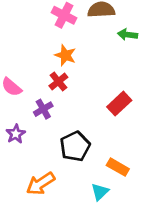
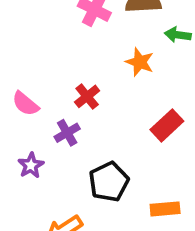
orange star: (65, 55) -> (140, 62), moved
orange rectangle: (118, 167) -> (165, 209), turned -35

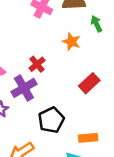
green arrow: (178, 35) -> (96, 24), turned 56
purple cross: (67, 133) -> (24, 88), size x1.5

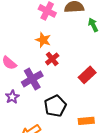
orange star: (71, 42) -> (43, 40), moved
red cross: (37, 64) -> (52, 59), moved

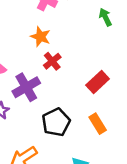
orange rectangle: (86, 121) -> (98, 124), moved, turned 63

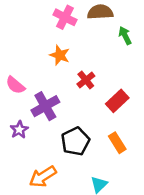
red cross: (52, 61) -> (86, 80), moved

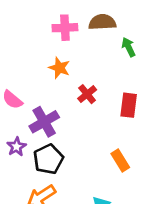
pink cross: (65, 17) -> (65, 28), turned -30
red rectangle: (117, 101) -> (129, 105), moved, turned -40
black pentagon: (75, 141) -> (48, 159), moved

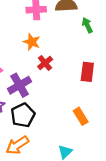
red cross: (87, 94) -> (45, 63), moved

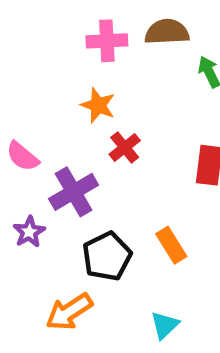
black pentagon: (23, 115) -> (107, 256), moved
orange rectangle: (81, 116) -> (171, 245), moved

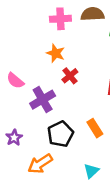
purple star: (29, 232) -> (14, 138), moved

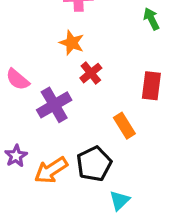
orange rectangle: (95, 128) -> (124, 126), moved
black pentagon: (60, 134) -> (94, 164), moved
orange arrow: (40, 164) -> (51, 170), moved

